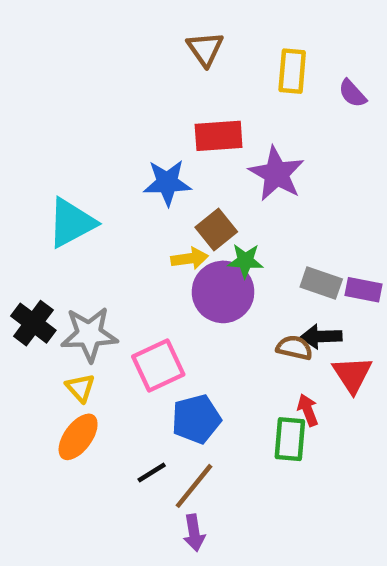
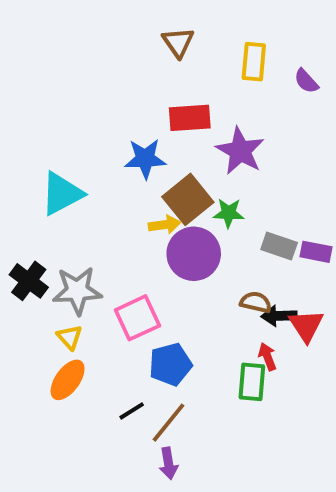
brown square: (216, 229) -> (188, 199), size x1.4
green star: (245, 261) -> (229, 213), moved
black arrow: (321, 337) -> (279, 316), moved

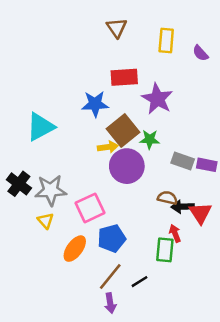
orange ellipse: (68, 380) -> (75, 249), moved
black line: (132, 411) -> (139, 282), moved

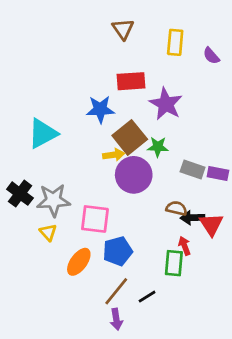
pink square: (90, 208) -> (95, 219), turned 32

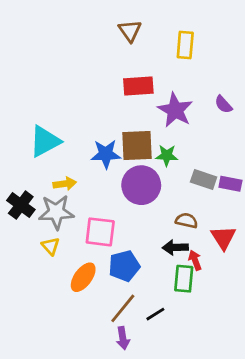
purple semicircle: (211, 56) -> (223, 104), moved
blue star: (100, 109) -> (106, 154), moved
brown square: (130, 137) -> (137, 146), turned 36
yellow arrow: (114, 155) -> (65, 184), moved
black arrow: (193, 218) -> (175, 247), moved

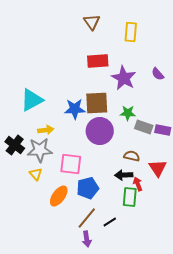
green star: (167, 155) -> (128, 113), moved

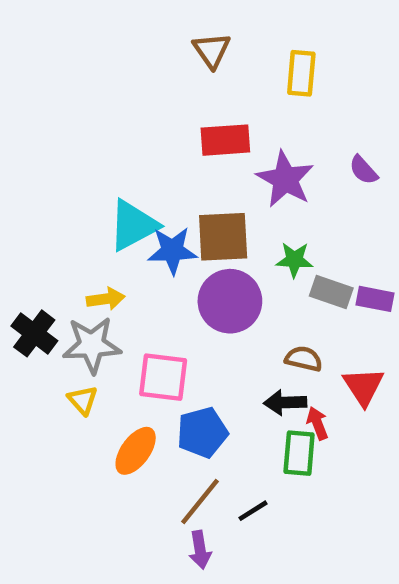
cyan triangle: (32, 100) -> (133, 225), moved

